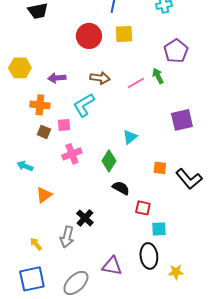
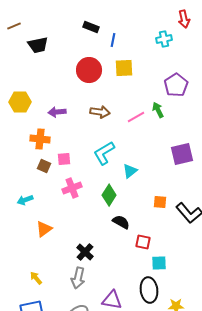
cyan L-shape: (84, 105) -> (104, 153), moved
cyan arrow: (25, 166) -> (25, 200), turned -42
gray arrow: (67, 237) -> (78, 278), moved

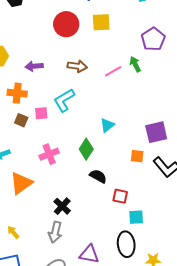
cyan L-shape: (104, 153) -> (64, 100), moved
purple square: (182, 154) -> (156, 132), moved
pink cross: (72, 188) -> (49, 154), moved
orange triangle: (44, 229) -> (21, 183), size x1.4

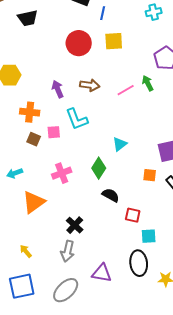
purple arrow: (34, 66) -> (58, 89), moved, turned 72
cyan L-shape: (64, 100) -> (77, 119), turned -80

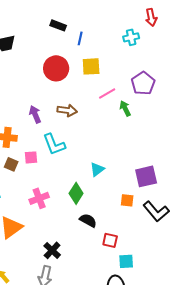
pink line: (126, 90) -> (107, 93), moved

